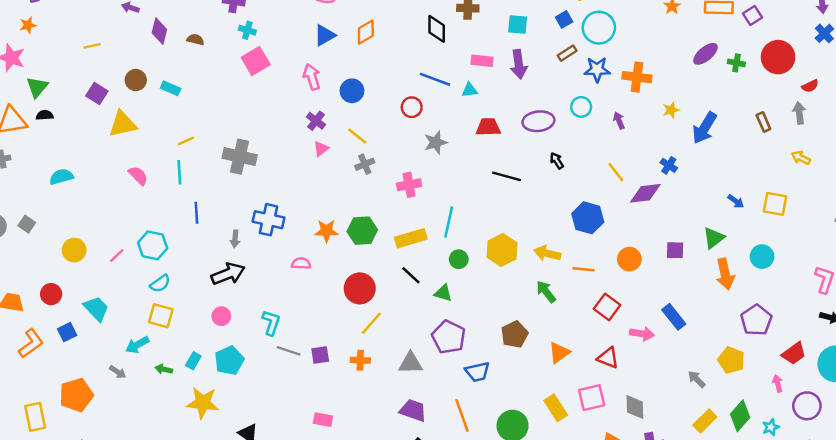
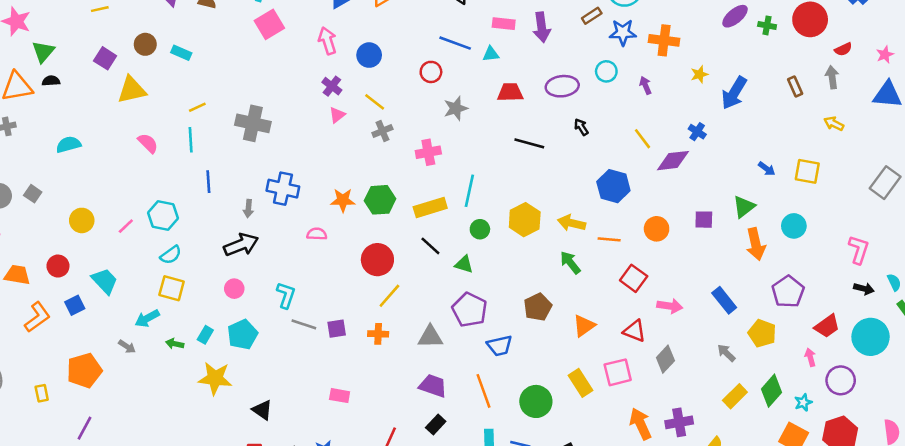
blue rectangle: (674, 317) -> (724, 300), moved
gray diamond: (635, 407) -> (665, 359), moved, turned 45
yellow rectangle: (35, 417) -> (42, 393), size x0.6

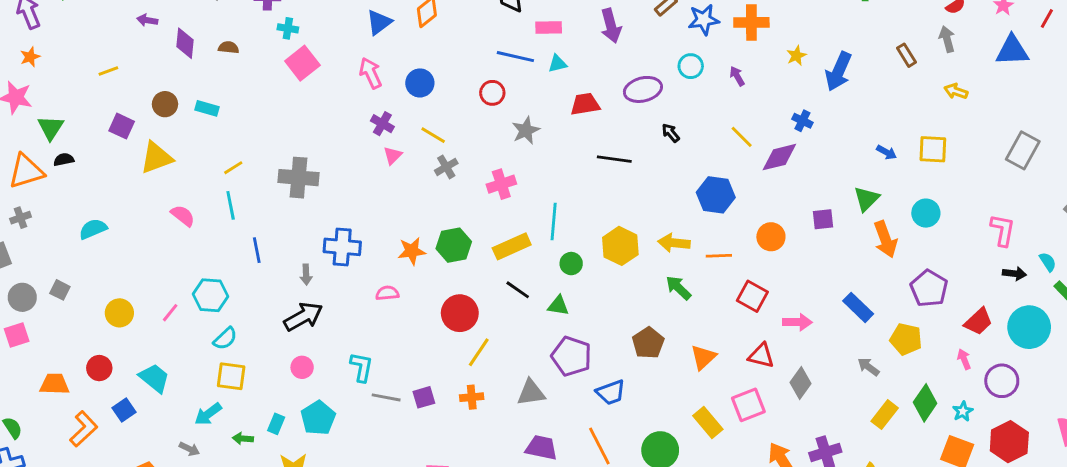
pink rectangle: (504, 24) -> (549, 27), moved

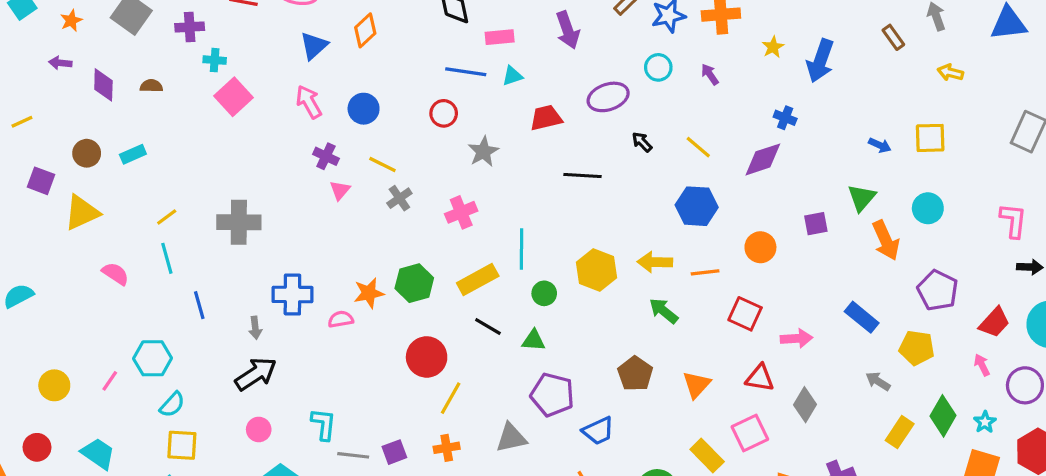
cyan rectangle: (207, 108) -> (133, 154), turned -35
yellow line: (742, 137) -> (698, 147), moved
pink semicircle: (387, 293) -> (341, 319), moved

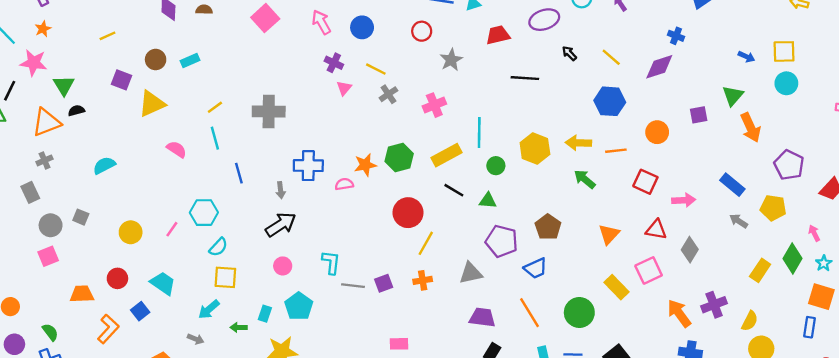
cyan circle: (928, 208) -> (786, 83), moved
pink arrow: (982, 365) -> (814, 233), moved
brown pentagon: (635, 374) -> (548, 227), moved
gray arrow: (878, 381) -> (739, 221), moved

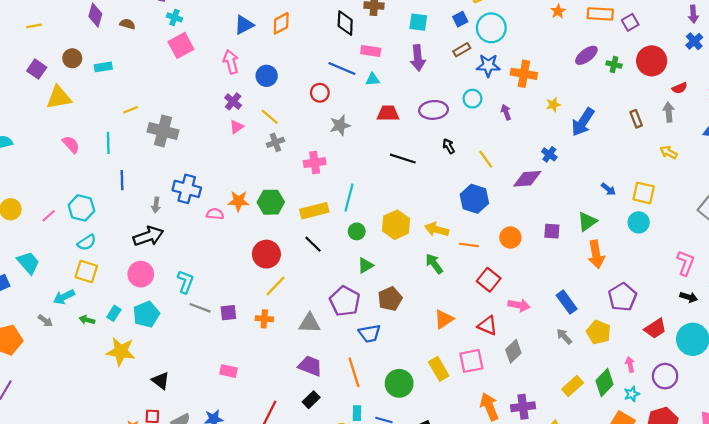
yellow line: (215, 107) -> (131, 110), moved
green triangle: (488, 201) -> (365, 265), moved, turned -49
pink circle: (283, 266) -> (141, 274), size x1.5

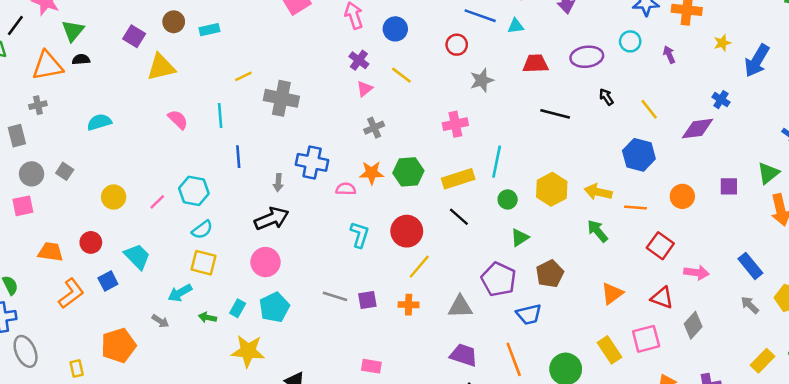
gray cross: (275, 142) -> (374, 128), moved
cyan L-shape: (185, 282) -> (360, 235), moved

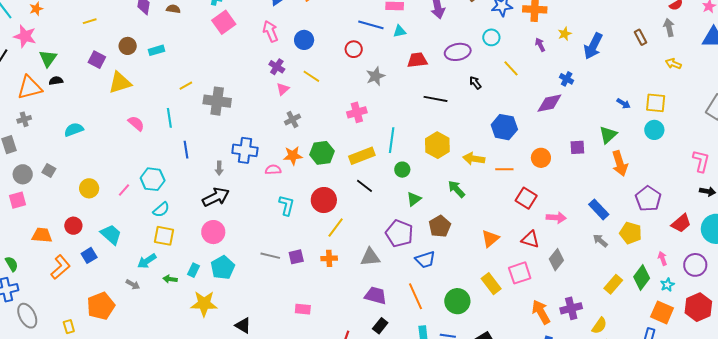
purple arrow: (669, 55) -> (540, 45), moved
yellow line: (649, 109) -> (511, 68), moved
yellow hexagon: (552, 189) -> (437, 145), moved
green arrow: (598, 231) -> (456, 189), moved

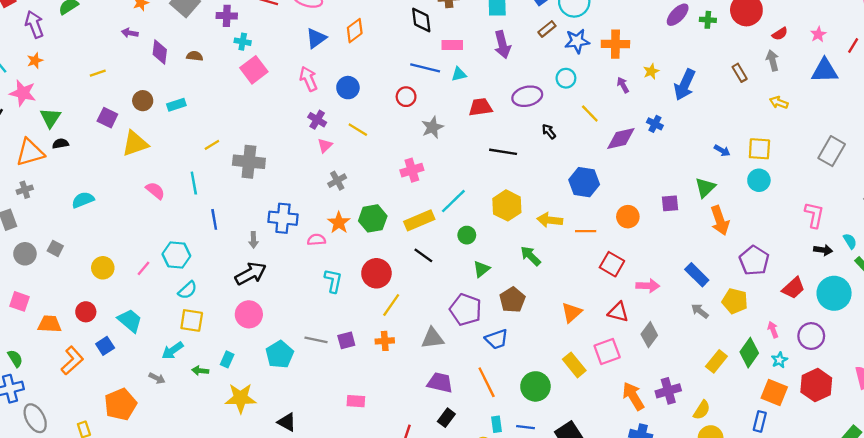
purple diamond: (549, 103) -> (621, 138), moved
cyan line: (392, 140) -> (453, 201), turned 40
orange star: (293, 156) -> (339, 223), turned -30
pink square: (17, 200) -> (20, 301), moved, turned 36
cyan pentagon: (223, 267) -> (280, 354), moved

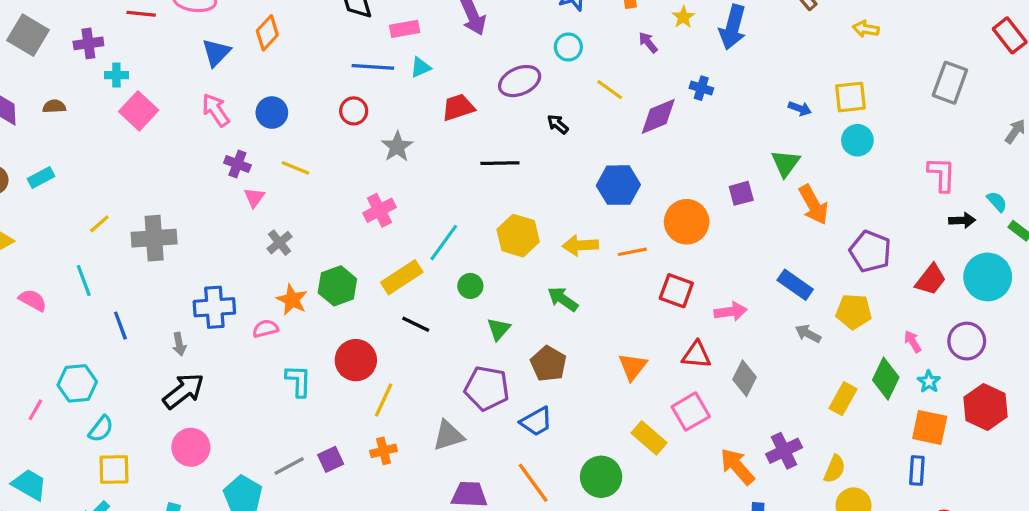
orange circle: (628, 217) -> (687, 222), size x1.4
gray line: (316, 340) -> (289, 466), turned -30

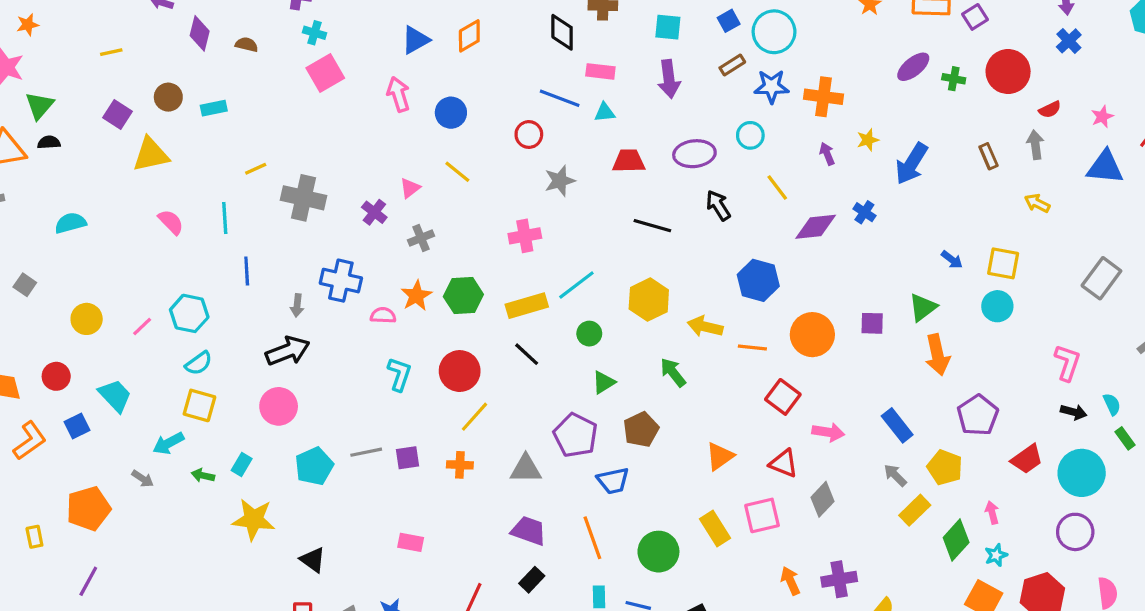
black arrow: (558, 124) -> (718, 205), size x1.4
purple cross: (237, 164) -> (374, 212), moved
purple circle: (967, 341) -> (1075, 532), moved
yellow rectangle: (843, 399) -> (915, 510), moved
orange arrow: (737, 466) -> (790, 581), size x0.7

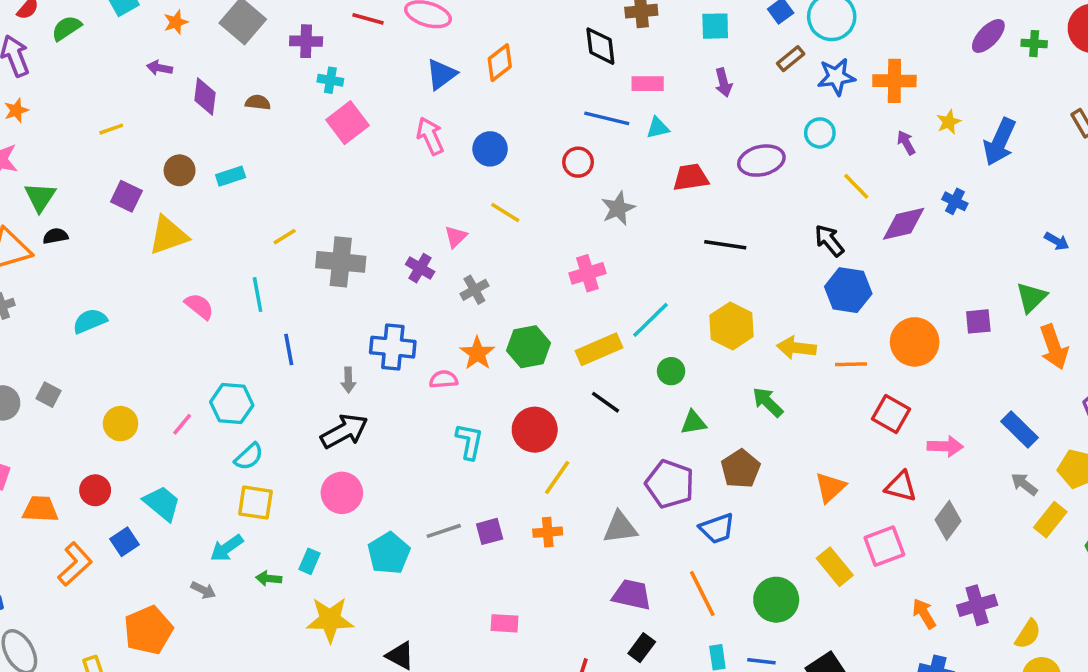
purple arrow: (669, 79) -> (723, 83), size x0.7
black arrow: (718, 205) -> (829, 241), moved
green triangle: (604, 382) -> (693, 423), turned 30

